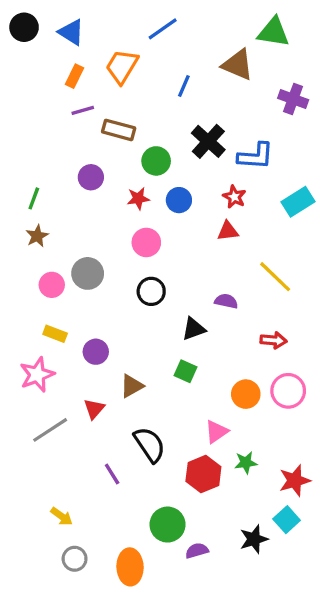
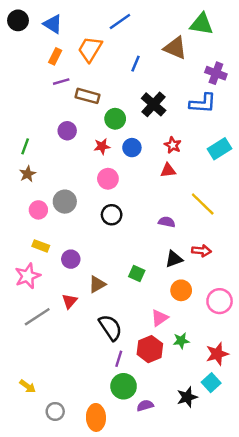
blue L-shape: (256, 156) -> (203, 103), moved
black triangle: (194, 329) -> (174, 259), moved
pink circle: (288, 391) -> (220, 301), moved
purple line: (112, 474) -> (119, 359), moved, turned 49
yellow arrow: (62, 516) -> (28, 386), moved

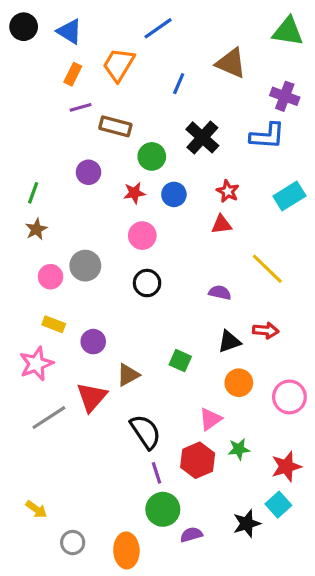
green triangle: (202, 24) -> (288, 31), moved
red triangle: (70, 301) -> (92, 397), size x1.5
purple line: (119, 359) -> (157, 473), turned -35

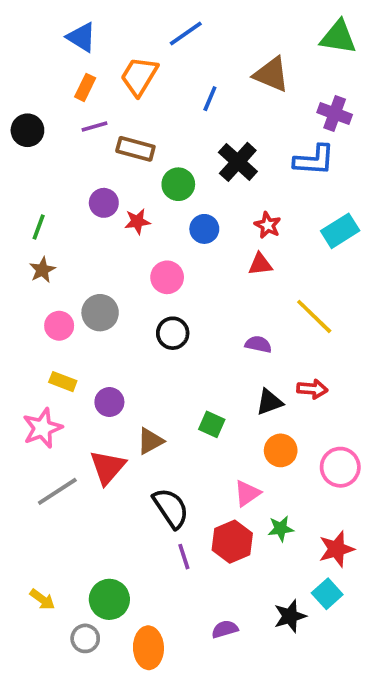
black circle: (24, 27) -> (27, 130), moved
red star: (134, 193) -> (137, 221), moved
green circle: (163, 509) -> (109, 599), moved

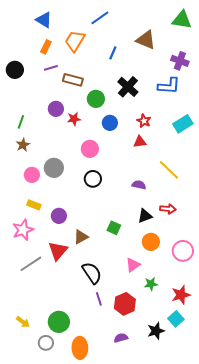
red hexagon: (232, 542) -> (125, 304), moved

